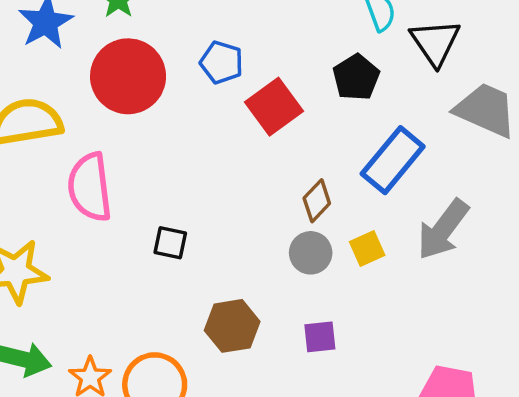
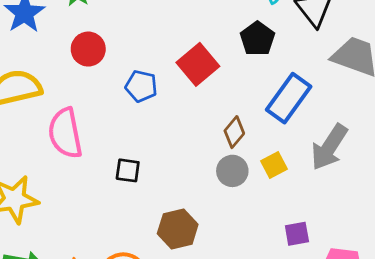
blue pentagon: (222, 62) -> (141, 86), moved
red circle: (128, 76) -> (88, 49), size x0.6
purple square: (320, 337) -> (297, 234), moved

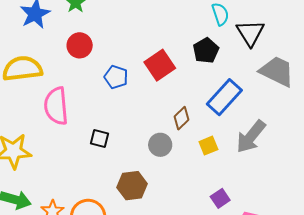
gray circle: (232, 171) -> (160, 145), moved
purple square: (297, 234) -> (220, 198), turned -30

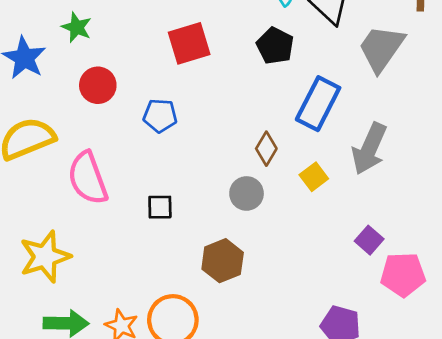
red square: (160, 65) -> (189, 43), moved, turned 32
gray trapezoid: (277, 71) -> (381, 48), turned -66
purple square: (220, 198) -> (369, 240), moved

